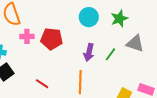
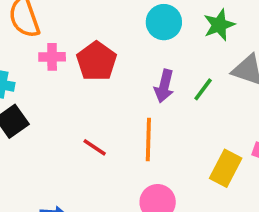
red pentagon: (52, 39) -> (97, 61), turned 30
red line: (42, 84) -> (95, 147), moved

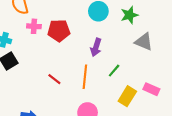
red pentagon: (97, 61) -> (59, 31), turned 30
green line: (203, 89) -> (114, 71), moved

